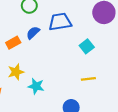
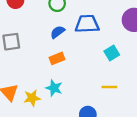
orange rectangle: (13, 43) -> (57, 58), moved
yellow star: (16, 72) -> (32, 98), moved

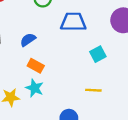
blue semicircle: (58, 32) -> (28, 40), moved
orange rectangle: (57, 58) -> (36, 66), moved, turned 48

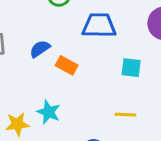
cyan square: (98, 54) -> (131, 68), turned 35
orange rectangle: (36, 66) -> (67, 65), moved

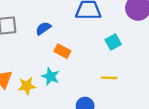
orange rectangle: (67, 65) -> (62, 51), moved
cyan square: (131, 68) -> (113, 42), turned -35

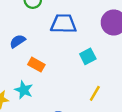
yellow line: (109, 78) -> (95, 93), moved, turned -63

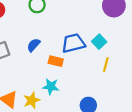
blue trapezoid: (63, 24) -> (73, 43), moved
yellow line: (95, 93) -> (106, 65), moved

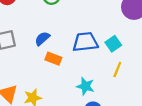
orange rectangle: (56, 61) -> (53, 59), moved
cyan star: (51, 86) -> (85, 86), moved

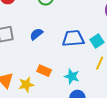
orange rectangle: (53, 59) -> (44, 71), moved

